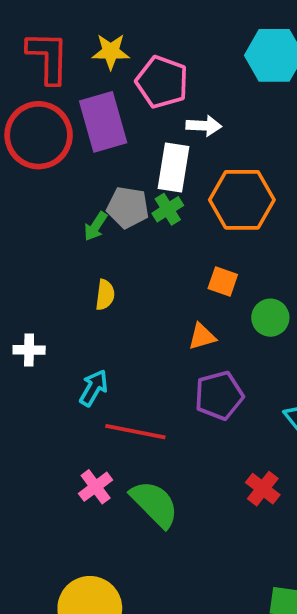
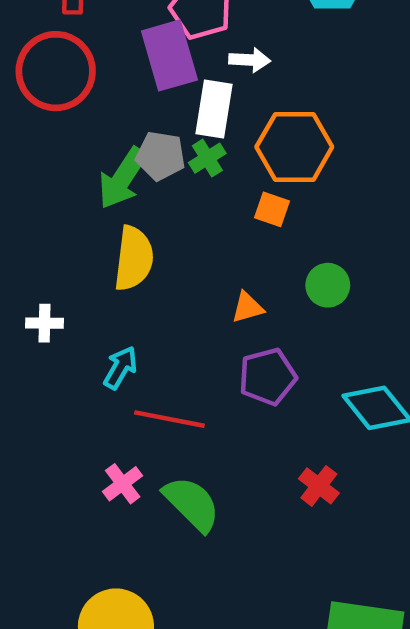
purple rectangle: (103, 122) -> (169, 55), moved
green arrow: (96, 226) -> (123, 178), size x1.8
orange square: (223, 281) -> (272, 209), moved
yellow semicircle: (105, 295) -> (134, 258), size x1.8

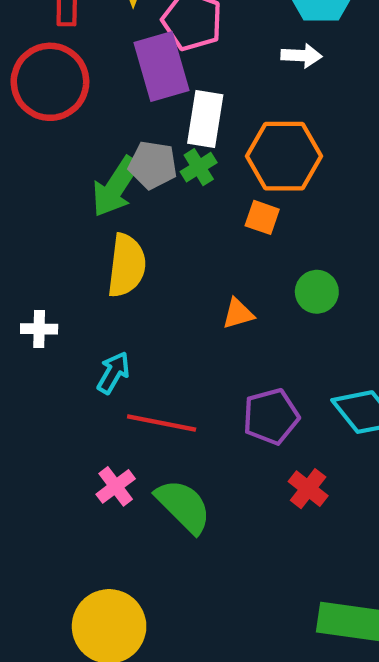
white arrow: (250, 60) -> (301, 56), moved
purple pentagon: (268, 377) -> (271, 416), moved

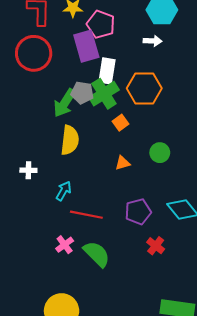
green cross: (199, 167) -> (104, 94), size x1.8
orange square: (262, 217) -> (120, 123), moved, turned 35

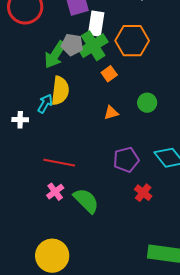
cyan arrow: (64, 191) -> (45, 104), moved
red line: (86, 215) -> (59, 163), moved

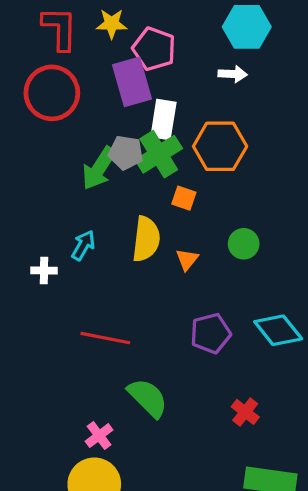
orange square: (109, 74) -> (184, 198), turned -35
yellow semicircle: (60, 91) -> (146, 239), moved
orange triangle: (111, 113) -> (187, 259), turned -35
pink cross: (55, 192) -> (99, 436), moved
red cross: (143, 193) -> (245, 412), moved

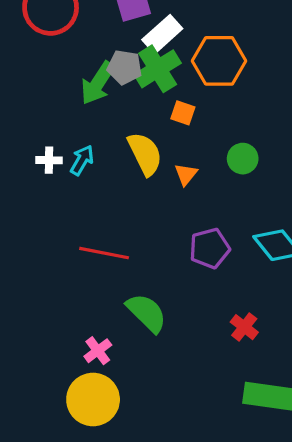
white rectangle: (163, 120) -> (162, 34), turned 39
yellow semicircle: (146, 239) -> (145, 154), turned -33
white cross: (44, 270) -> (49, 160), moved

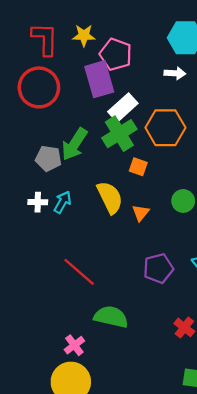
gray pentagon: (125, 67) -> (48, 158), moved
red line: (104, 253) -> (79, 272), turned 30
green semicircle: (147, 313) -> (111, 317), turned -32

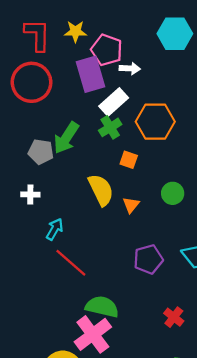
white arrow: (175, 73) -> (130, 68), moved
green cross: (119, 134) -> (110, 127), size x0.7
cyan arrow: (63, 202) -> (55, 229), moved
pink cross: (74, 345) -> (93, 334), moved, size x1.8

